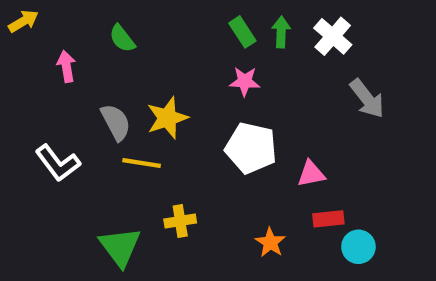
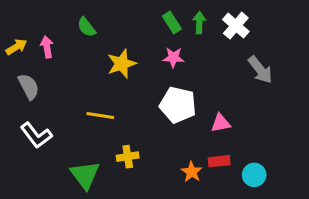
yellow arrow: (23, 21) -> (16, 47), moved
yellow star: (167, 118) -> (122, 64), moved
gray semicircle: (116, 122) -> (29, 87), moved
white L-shape: (58, 163) -> (36, 135), moved
red rectangle: (328, 219) -> (219, 161), moved

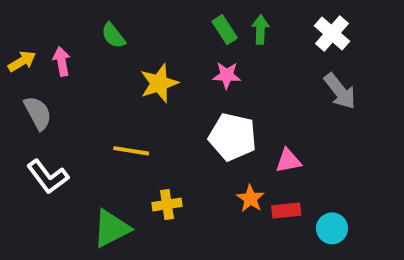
white cross: (236, 26) -> (332, 34), moved
orange star: (192, 172) -> (250, 199), moved
green triangle: (85, 175) -> (111, 228), turned 40

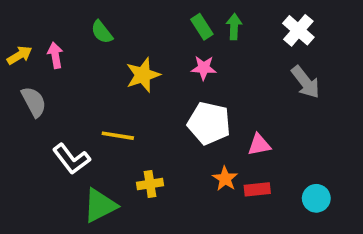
white L-shape: (48, 177) -> (71, 159), moved
cyan circle: (332, 228) -> (316, 198), moved

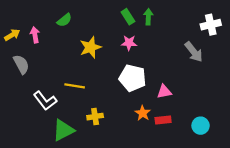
white cross: (298, 30) -> (211, 25), moved, turned 36
green semicircle: (102, 32) -> (64, 20), turned -91

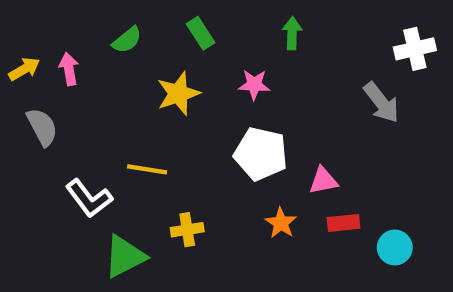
green rectangle: (128, 17) -> (201, 33), moved
red rectangle: (163, 120) -> (343, 223), moved

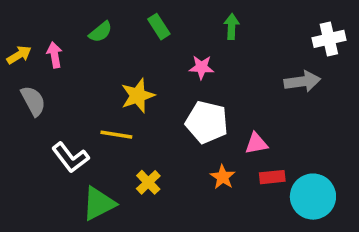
yellow star: (178, 94) -> (138, 96), moved
gray arrow: (381, 102) -> (302, 81), turned -60
yellow cross: (187, 230) -> (148, 182), turned -35
cyan circle: (395, 248) -> (313, 197), size x1.6

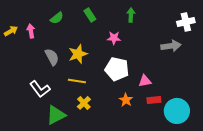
gray semicircle: (33, 101) -> (52, 57), moved
yellow line: (116, 135) -> (77, 81), moved

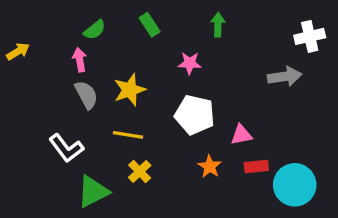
pink arrow: (31, 31) -> (80, 60), moved

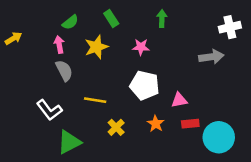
yellow star: (130, 90) -> (96, 47), moved
yellow cross: (140, 171) -> (116, 127), moved

